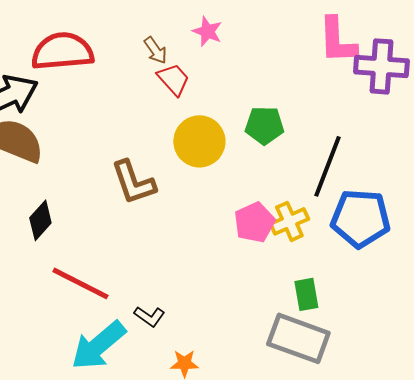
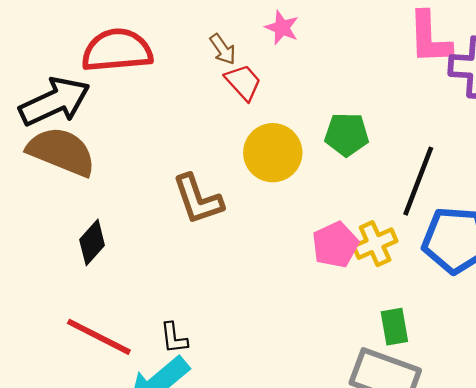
red line: (80, 283) -> (99, 337), moved
black L-shape: (149, 316) -> (174, 338), moved, turned 48

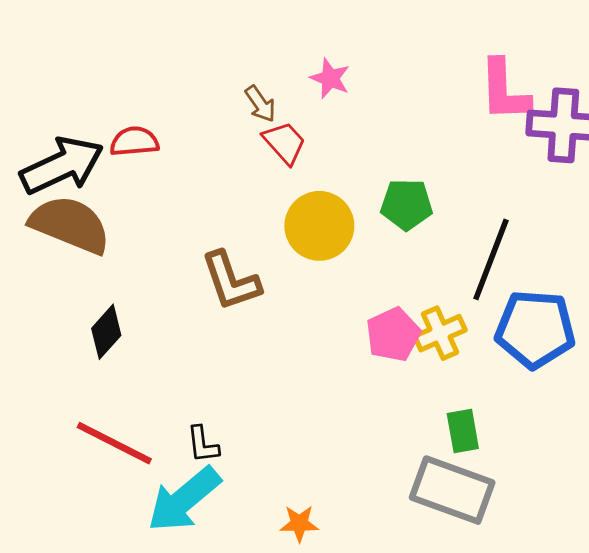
red semicircle: (117, 50) -> (134, 141), moved, size x0.6

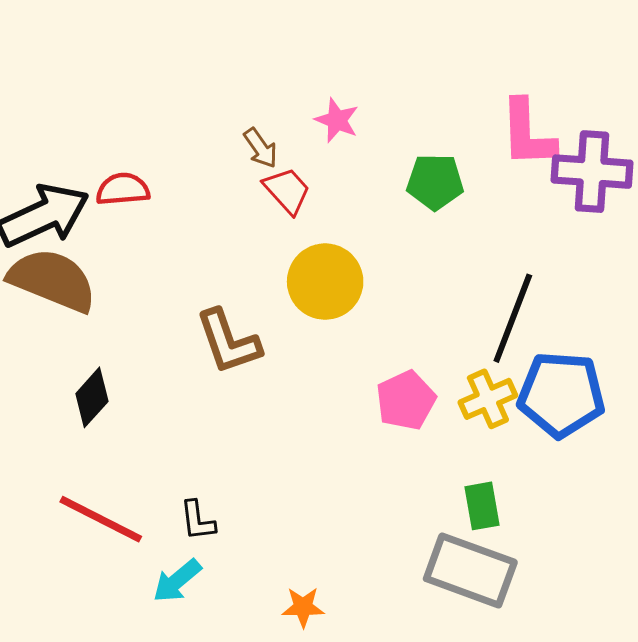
green pentagon: (407, 204) -> (435, 182), moved
yellow cross: (440, 333) -> (488, 399), moved
cyan arrow: (184, 499) -> (177, 581), size x0.6

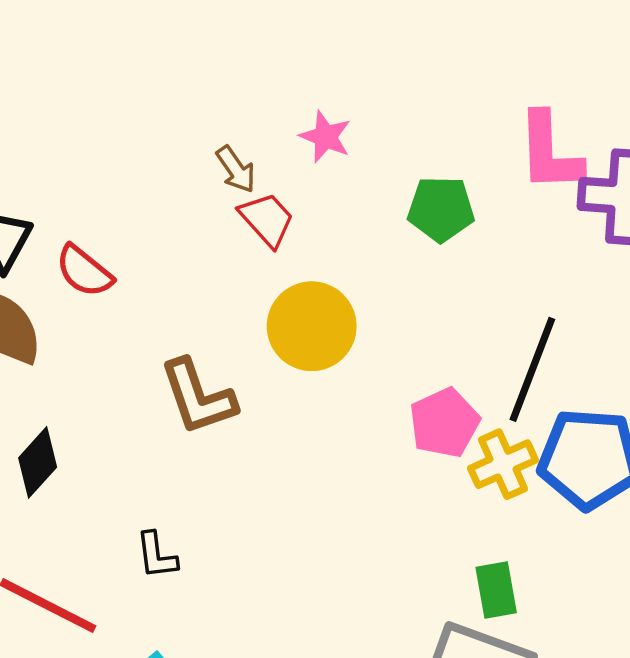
red semicircle: (123, 189) -> (84, 271), moved, turned -136
pink pentagon: (406, 400) -> (444, 423), moved
black L-shape: (198, 521) -> (157, 555), moved

